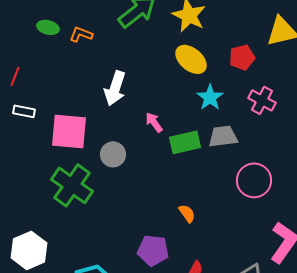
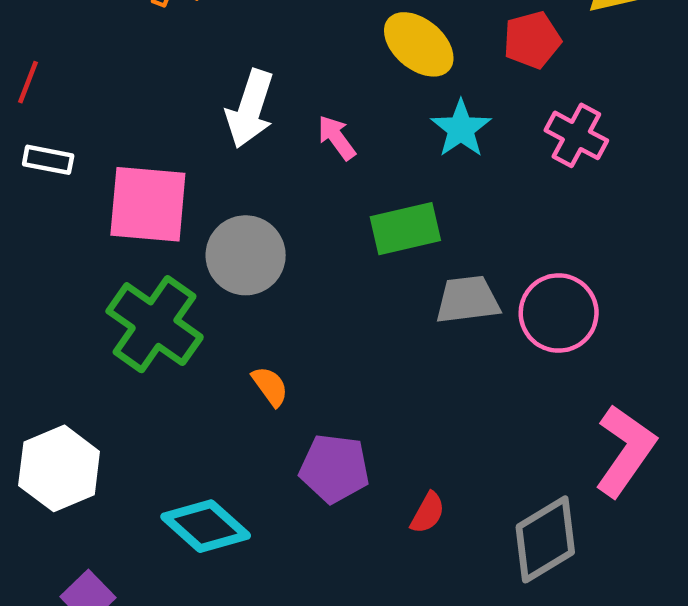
pink arrow: (154, 122) -> (337, 138), moved
gray trapezoid: (223, 136) -> (468, 300), moved
gray circle: (113, 154) -> (246, 255), size x1.4
orange semicircle: (187, 213) -> (270, 386), moved

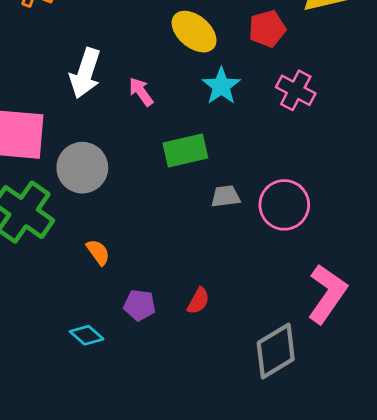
gray trapezoid: (468, 300) -> (226, 196), size x0.7
purple pentagon: (334, 468) -> (140, 305), size x0.7
red semicircle: (428, 513) -> (198, 301), moved
cyan diamond: (206, 526) -> (87, 335), moved, size x0.6

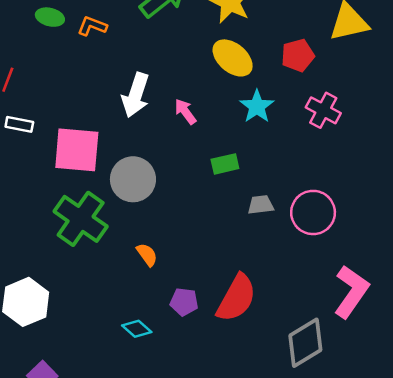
green rectangle: (185, 150) -> (225, 164), size x0.7
red semicircle: (198, 301) -> (236, 298), size x2.0

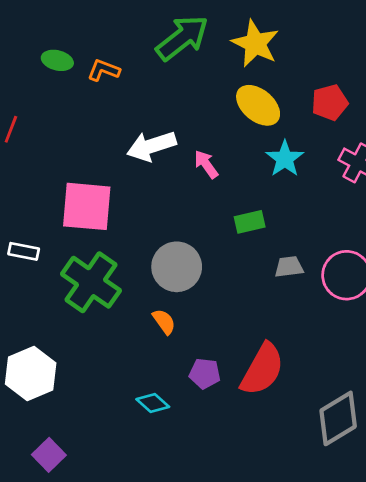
white arrow: (136, 95) -> (151, 146), turned 54
white rectangle: (19, 124) -> (24, 251), moved
gray circle: (133, 179) -> (177, 267), moved

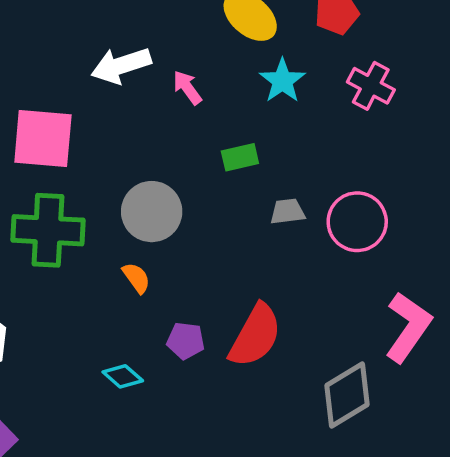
green cross: (91, 282) -> (48, 230), turned -32

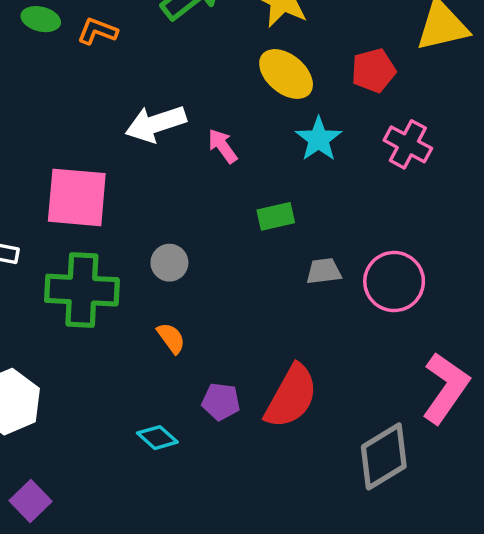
gray circle: (152, 212) -> (169, 263), moved, size x0.6

